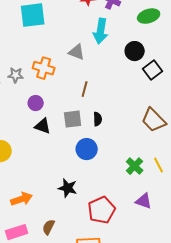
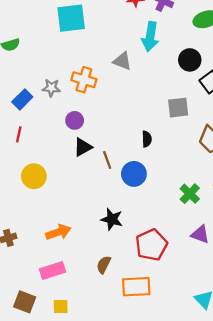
brown line: (85, 89) -> (107, 160), moved, turned -35
gray square: (73, 119) -> (178, 108), moved
black triangle: (43, 126) -> (83, 147), turned -48
brown semicircle: (49, 227) -> (104, 265), moved

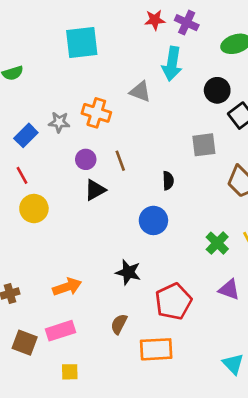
red line: (19, 134) -> (22, 175), turned -42
brown line: (107, 160) -> (120, 161), moved
yellow circle: (34, 176) -> (34, 209), moved
brown square: (25, 302) -> (25, 343), moved

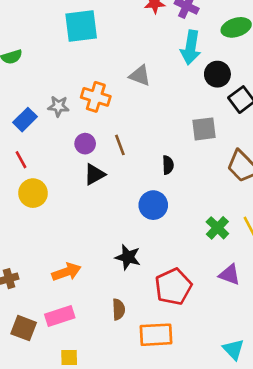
cyan arrow: (172, 64) -> (191, 47), moved
brown semicircle: (119, 324) -> (119, 309), turned 150

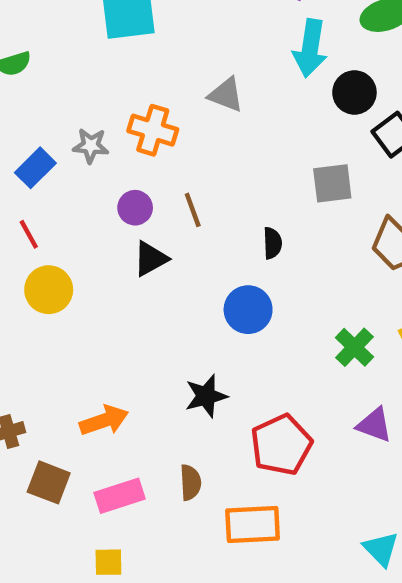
black star: (128, 257) -> (206, 396), turned -30
pink rectangle: (60, 316) -> (120, 496), moved
brown square: (24, 328) -> (49, 482), moved

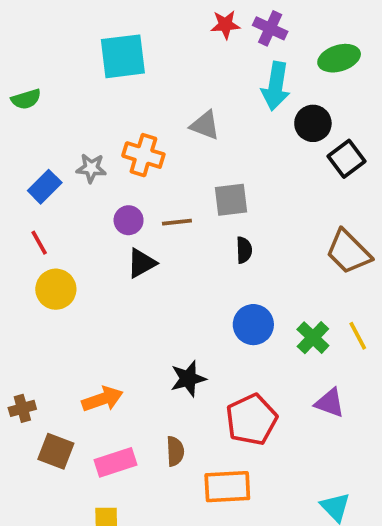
gray square: (332, 183) -> (231, 200), moved
brown line: (193, 210) -> (177, 222), turned -76
blue circle: (248, 310) -> (253, 325), moved

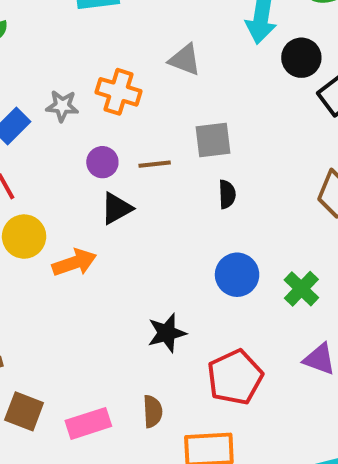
orange arrow: (102, 399) -> (74, 263), moved

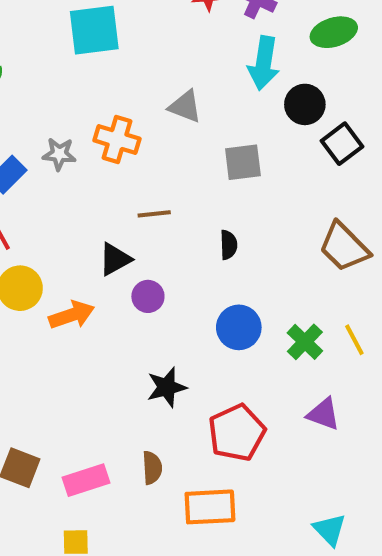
gray square: (213, 140) -> (243, 162), moved
purple circle: (102, 162) -> (148, 296), moved

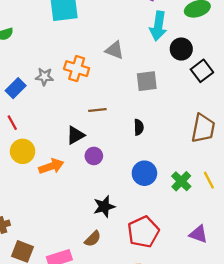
brown trapezoid: (344, 247) -> (203, 128), turned -124
purple triangle: (323, 414) -> (199, 234), moved
brown semicircle: (152, 468) -> (93, 239), moved, turned 48

